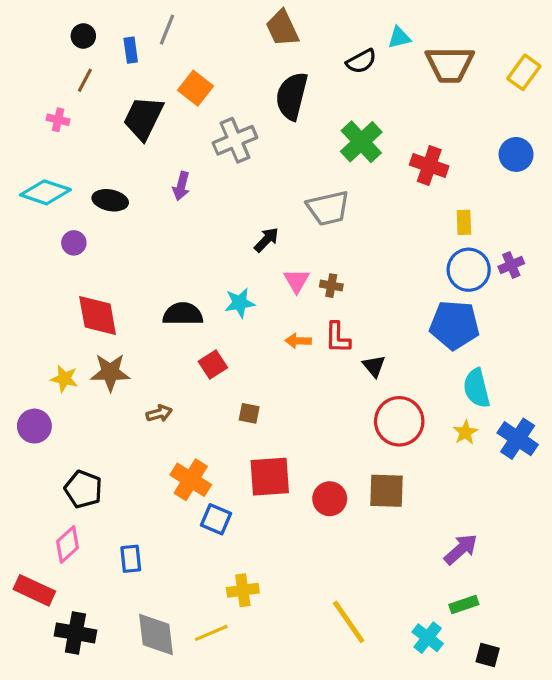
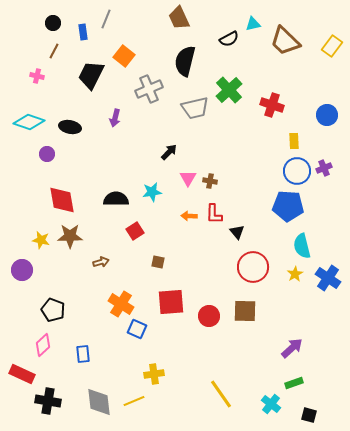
brown trapezoid: (450, 64) -> (285, 41), turned 44
blue circle: (516, 154) -> (327, 115), moved
gray trapezoid: (328, 208) -> (195, 108), moved

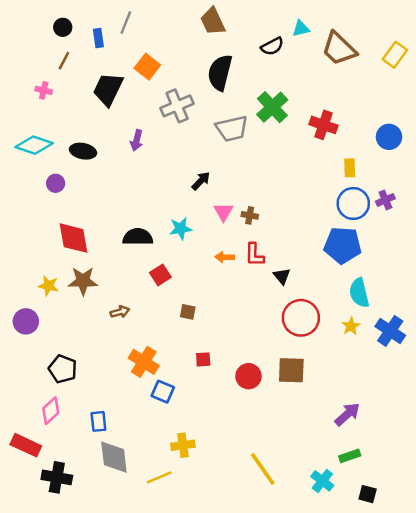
red square: (171, 302) -> (203, 359), size x0.5
gray diamond: (99, 402) -> (114, 457), moved

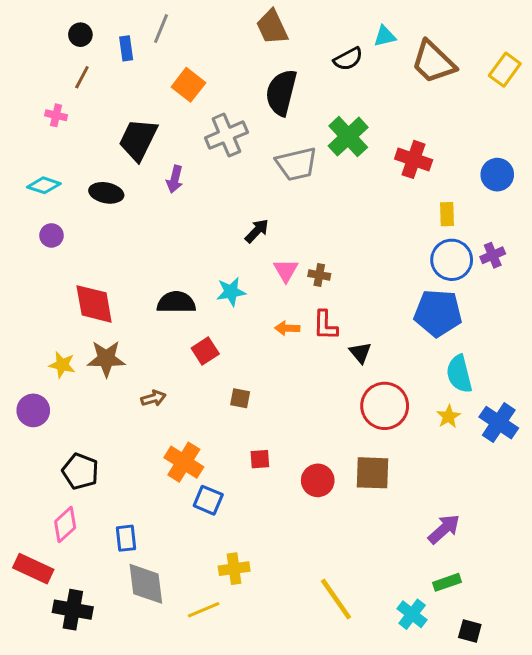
black trapezoid: (108, 89) -> (138, 140), moved
cyan diamond: (34, 145) -> (44, 185), size x0.7
purple circle: (56, 183) -> (51, 235), moved

